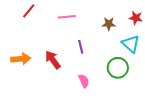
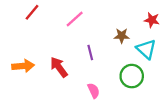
pink line: (67, 17) -> (75, 19), turned -36
brown star: (109, 24) -> (122, 36), moved

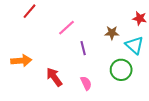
pink line: (75, 19) -> (67, 28), moved
red arrow: (59, 67) -> (54, 77), moved

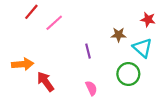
pink line: (67, 28) -> (54, 23), moved
red arrow: (54, 77) -> (45, 82), moved

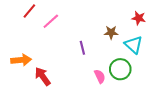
pink semicircle: (91, 88) -> (100, 76), moved

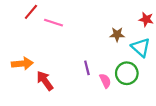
pink line: (51, 21) -> (54, 23), turned 60
purple line: (82, 48) -> (87, 68), moved

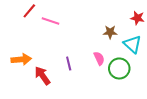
purple line: (87, 68) -> (69, 63), moved
pink semicircle: (105, 81) -> (99, 58), moved

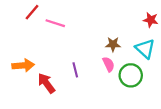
brown star: (110, 32) -> (113, 44), moved

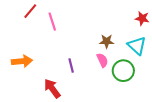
pink line: (55, 23) -> (52, 22), turned 54
red arrow: (46, 83) -> (52, 88), moved

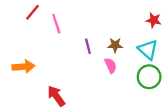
purple line: (71, 65) -> (88, 46), moved
green circle: (123, 71) -> (149, 77), moved

